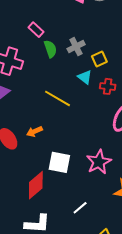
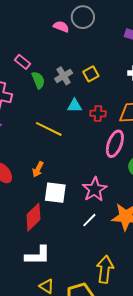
yellow square: (99, 59) -> (91, 74), moved
cyan triangle: (85, 77) -> (75, 106), turned -35
orange arrow: (34, 131) -> (38, 169), moved, turned -35
white line: (80, 208) -> (89, 220), moved

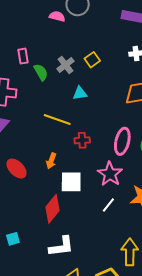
pink rectangle: (23, 62) -> (23, 56), turned 49
red cross: (98, 113) -> (82, 140), moved
pink ellipse: (115, 144) -> (122, 141), moved

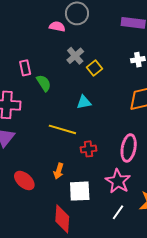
gray cross: (65, 65) -> (75, 56), moved
red diamond: (53, 209) -> (62, 219), turned -32

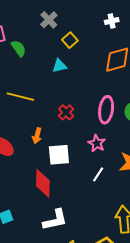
yellow square: (94, 68) -> (70, 40), moved
yellow line: (62, 129) -> (20, 97), moved
red cross: (89, 149) -> (66, 112), turned -35
pink star: (118, 181) -> (97, 143), size x0.7

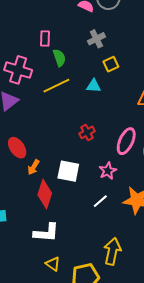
yellow line: (20, 97) -> (56, 86), moved, turned -56
orange arrow: (37, 136) -> (33, 167), moved

